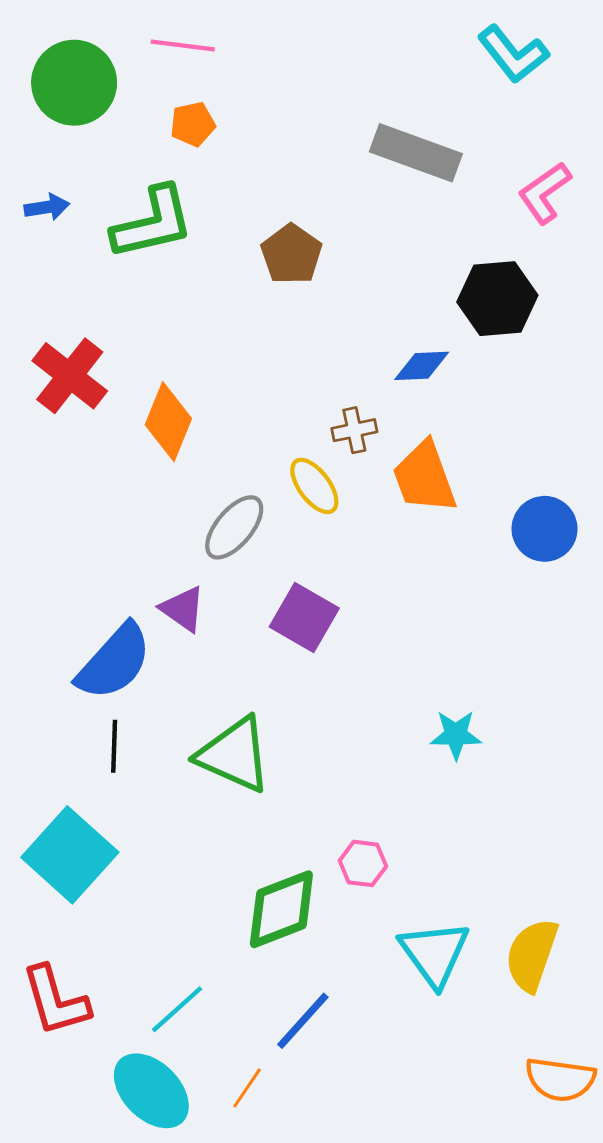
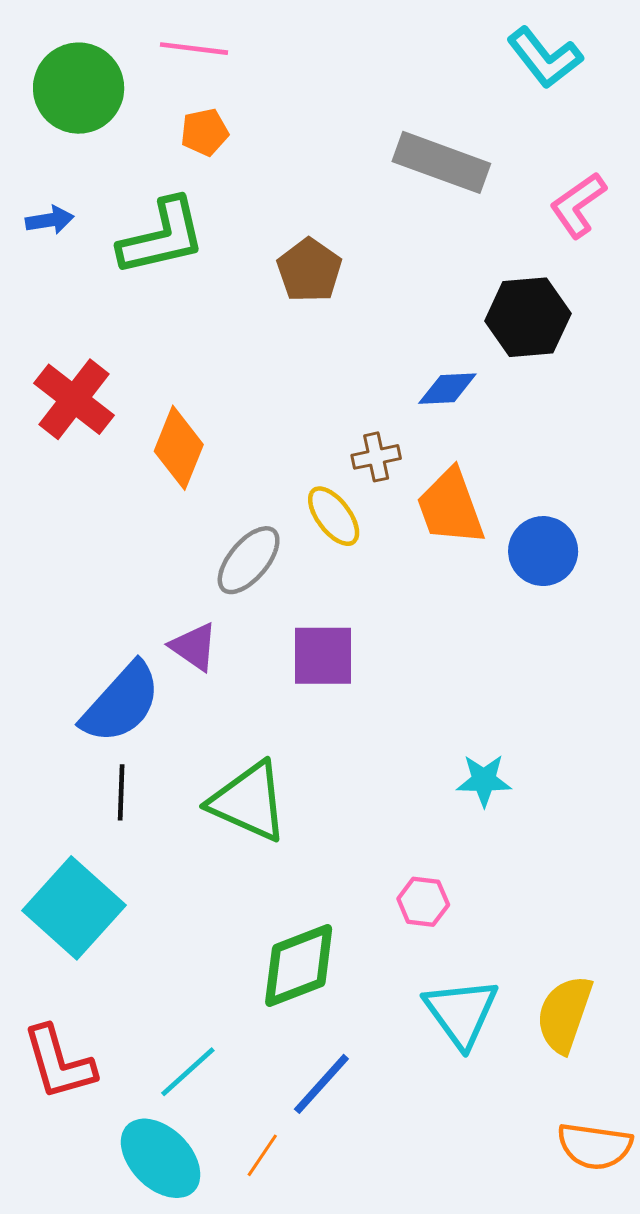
blue circle: (545, 529) -> (543, 551), moved
purple square: (304, 617) -> (323, 656), turned -30
pink hexagon: (363, 863) -> (423, 902), moved

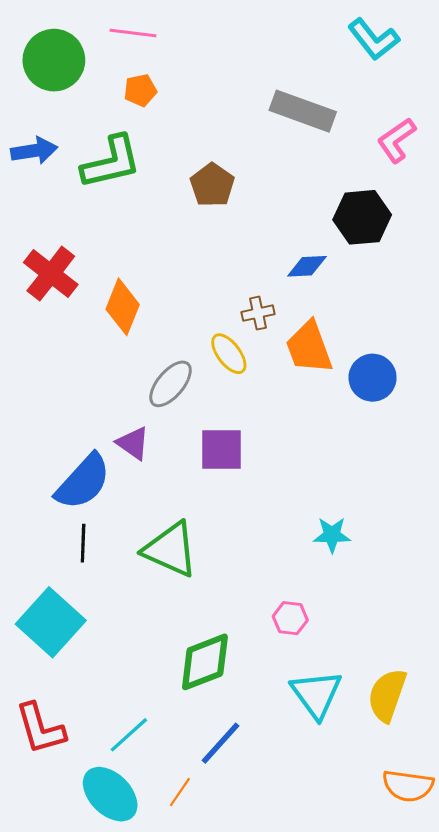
blue arrow: (50, 220) -> (34, 151), size x1.4

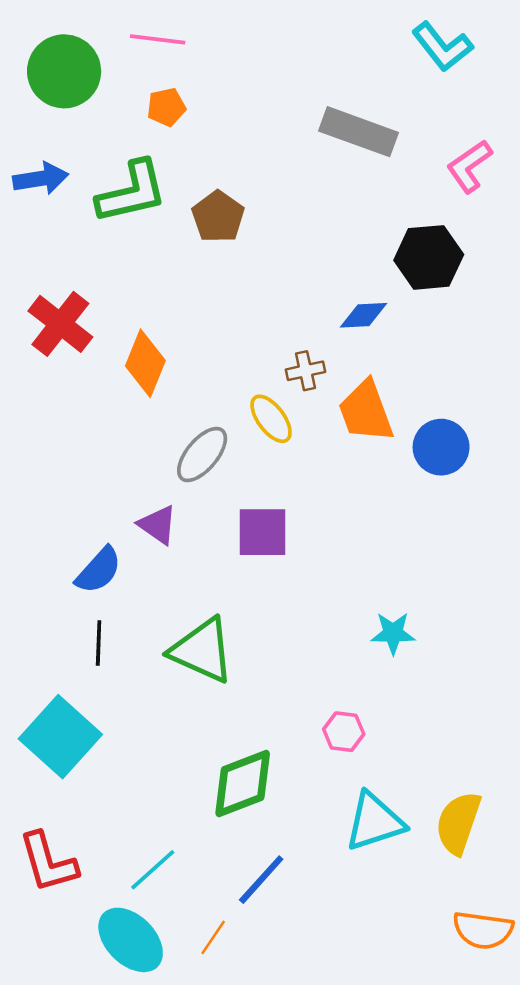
brown pentagon: (212, 185) -> (218, 217), moved
blue semicircle: (83, 482) -> (99, 570), size x0.7
cyan triangle: (316, 694) -> (375, 822), turned 48

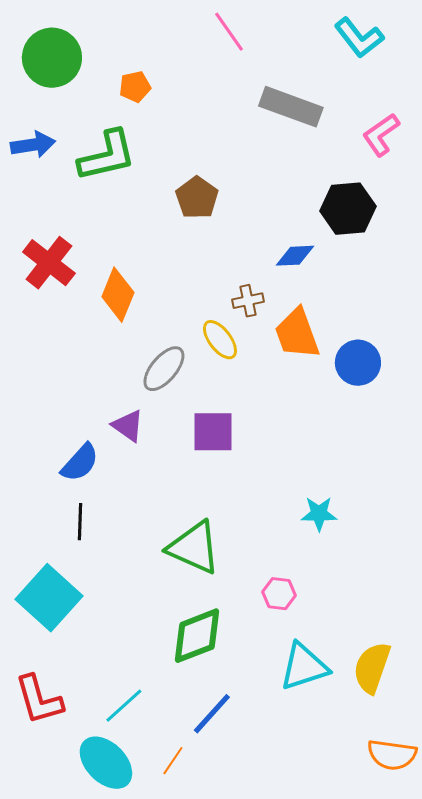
pink line: (158, 39) -> (229, 32), moved, turned 48
brown pentagon: (218, 217) -> (197, 198), moved
green triangle: (202, 650) -> (194, 548), moved

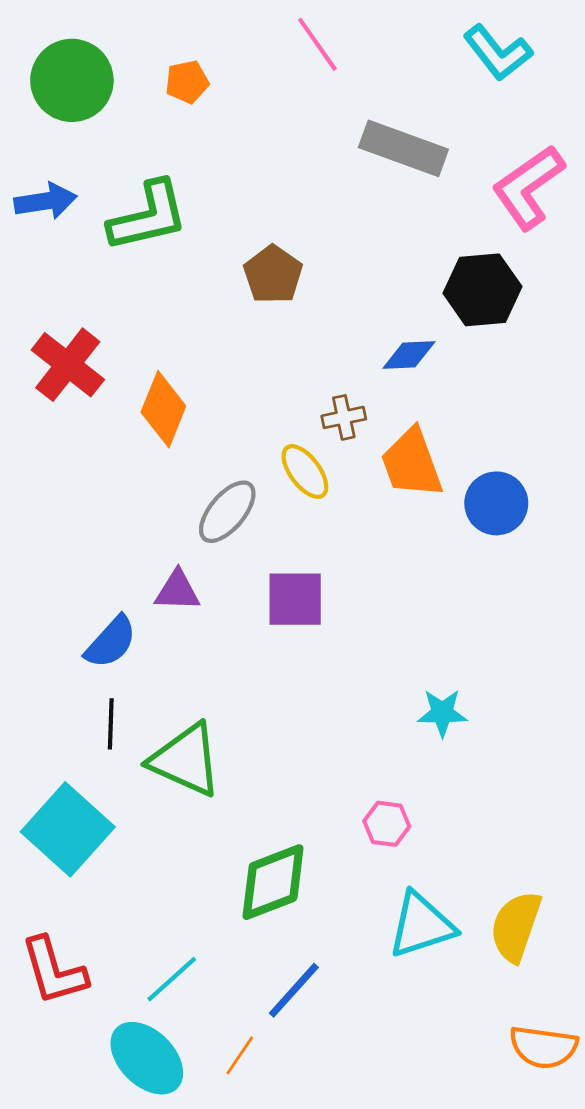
orange pentagon: (135, 87) -> (187, 82), moved
pink L-shape: (381, 135) -> (528, 187), size x1.4
purple triangle: (128, 426) -> (177, 591), turned -33
green triangle: (194, 548) -> (186, 760), moved

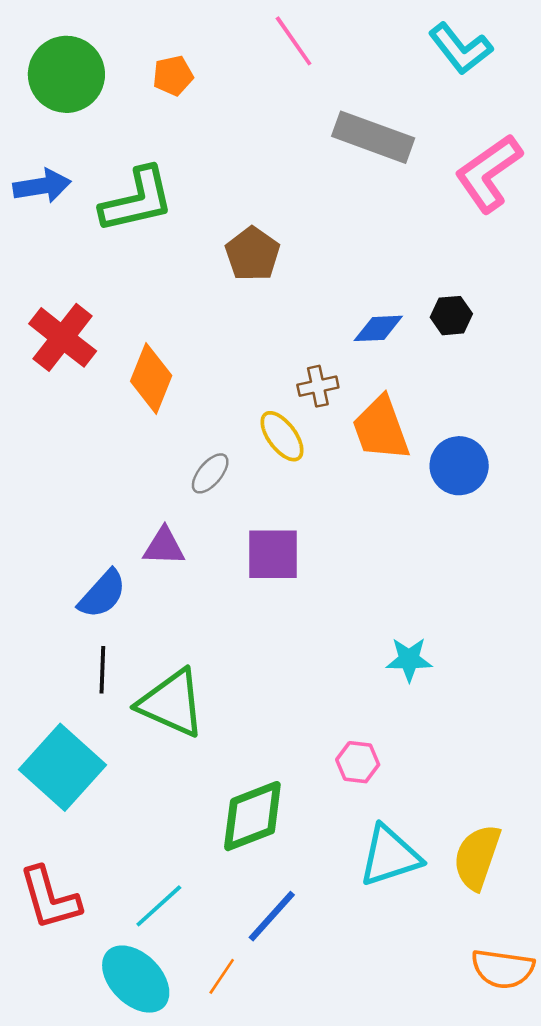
black hexagon: (482, 290) -> (451, 316), moved, size x0.6
gray ellipse: (227, 512) -> (210, 473), size x0.7

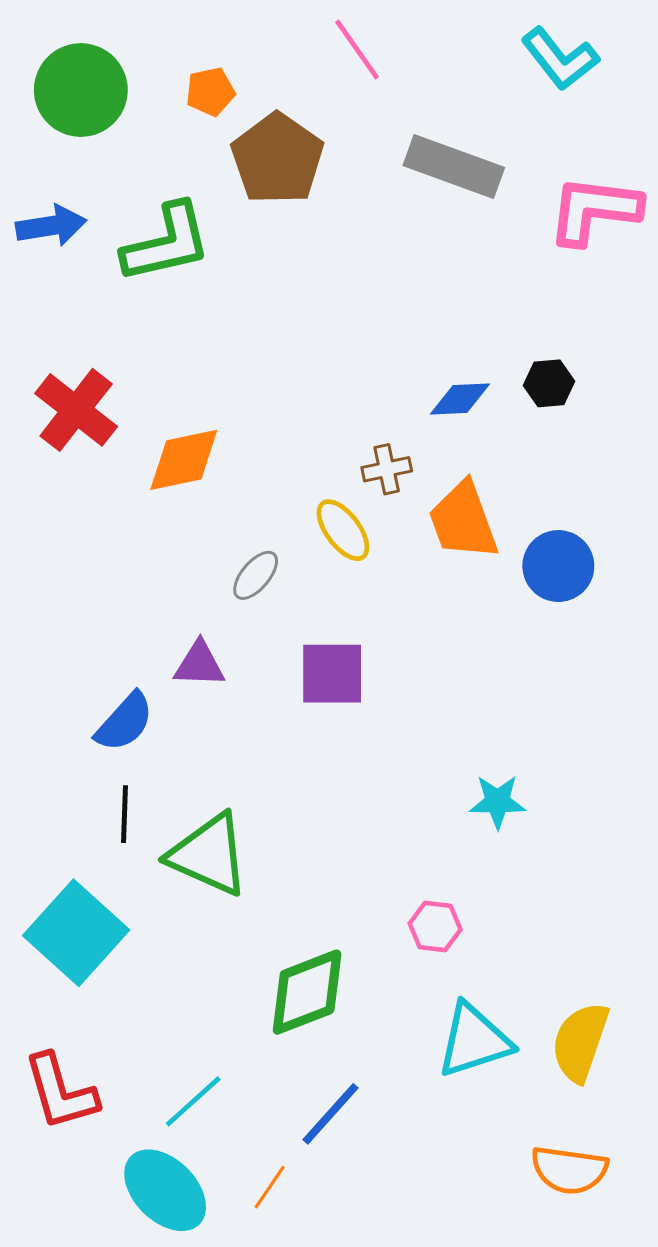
pink L-shape: (489, 173) -> (594, 210), turned 42
brown pentagon: (252, 254) -> (277, 159), moved, size x1.4
orange diamond: (151, 378) -> (184, 460), turned 56
orange semicircle: (503, 969) -> (569, 1170), moved

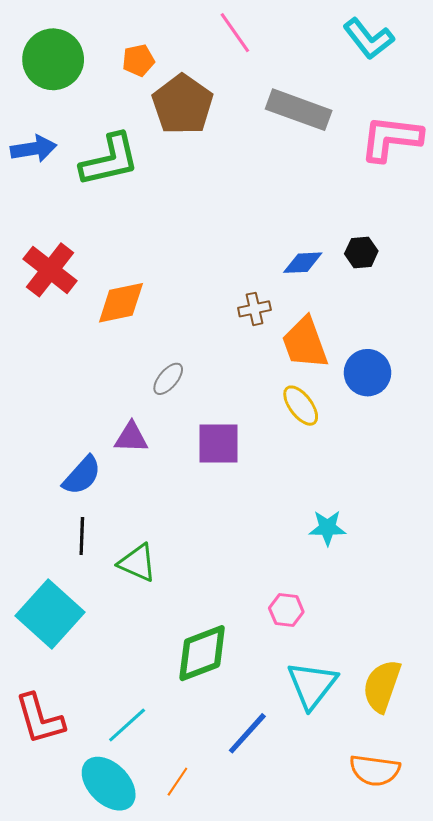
yellow ellipse: (343, 530) -> (301, 406), moved
green triangle: (209, 855) -> (137, 563), size x0.7
cyan triangle: (474, 1040) -> (312, 685), turned -34
blue line: (330, 1114) -> (247, 733), moved

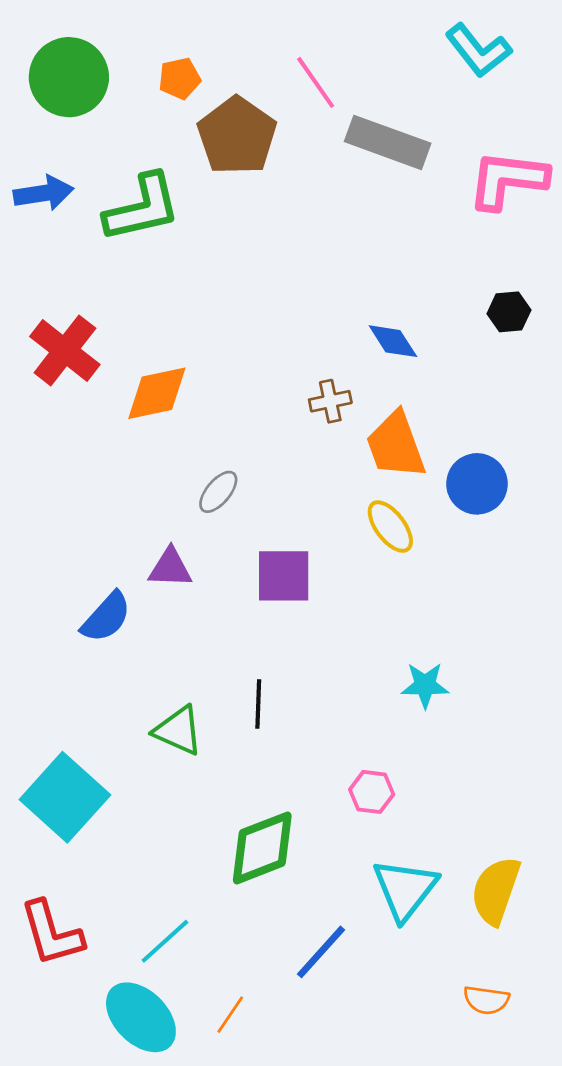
pink line: (235, 33) -> (316, 82), moved
black hexagon: (361, 252) -> (509, 312), moved
blue diamond: (303, 263) -> (393, 341), turned 60
black line: (82, 536) -> (258, 704), moved
orange semicircle: (375, 770) -> (486, 1000), size x0.7

